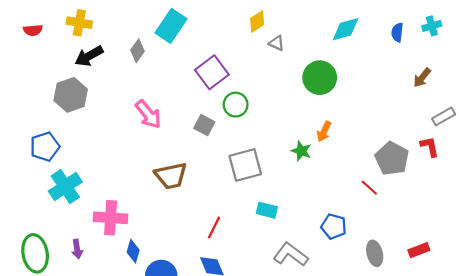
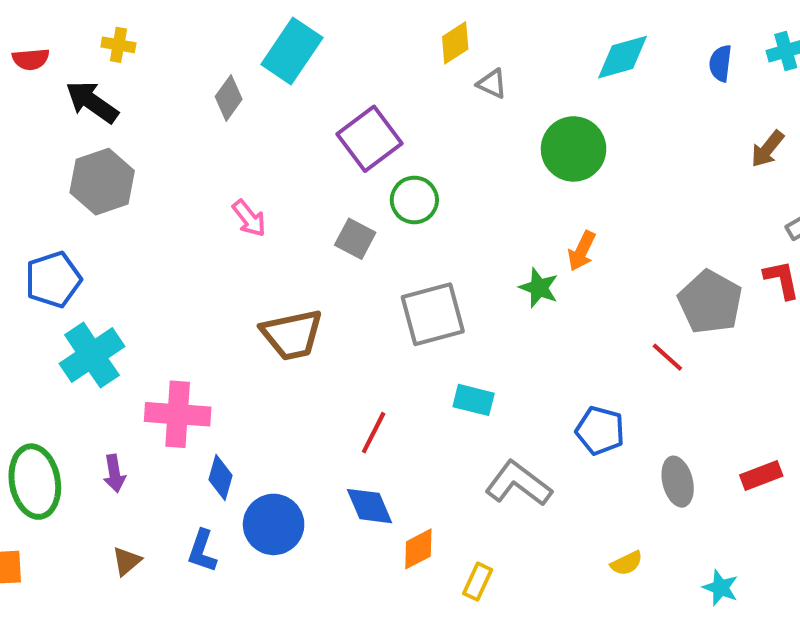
yellow cross: (79, 23) -> (118, 45), size x0.7
black arrow: (89, 56) -> (92, 102), moved, turned 64
pink arrow: (148, 114) -> (249, 218), size x0.7

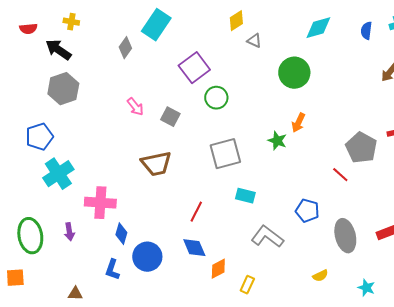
gray square: (355, 239) -> (170, 117), moved
gray ellipse: (678, 482) -> (345, 236), size x1.4
brown triangle: (127, 561) -> (75, 294), moved, turned 42

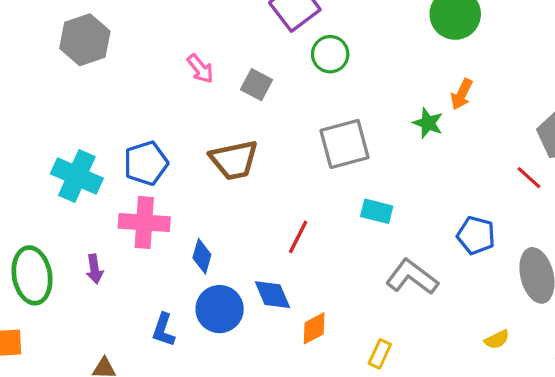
blue pentagon: (39, 137) -> (146, 163), moved
cyan cross: (58, 174) -> (77, 176), turned -32
blue diamond: (121, 234) -> (202, 256), moved
blue diamond: (194, 248) -> (272, 295), moved
orange diamond: (218, 269) -> (314, 328), moved

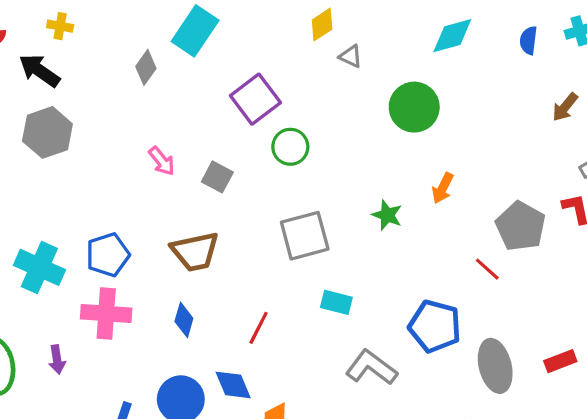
orange arrow: (462, 94) -> (443, 188), moved
blue pentagon: (476, 235) -> (435, 326), size x1.4
blue diamond: (202, 256) -> (184, 320), moved

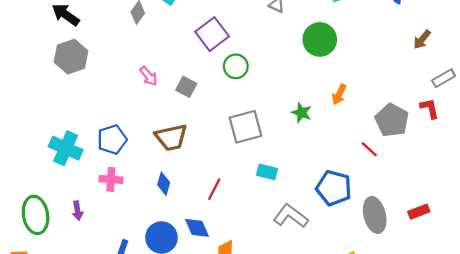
pink cross: (106, 314) -> (111, 179), size x0.7

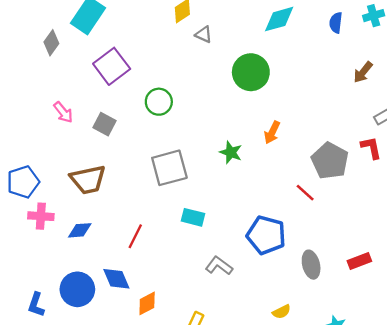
purple square: (212, 34) -> (112, 66), moved
pink cross: (111, 179) -> (41, 216), moved
blue diamond: (164, 184) -> (80, 230), turned 70
gray ellipse: (375, 215) -> (311, 265), size x0.7
gray L-shape: (291, 216) -> (219, 266), size x0.7

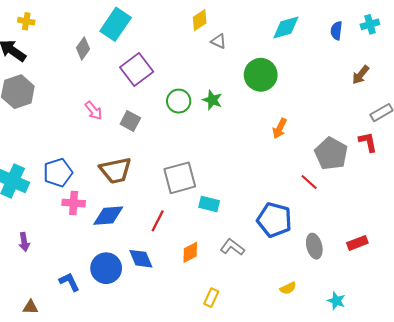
green star: (231, 152) -> (212, 100), moved
gray square: (169, 168) -> (180, 178), moved
blue diamond: (80, 230) -> (108, 216), size x1.4
orange diamond: (147, 303) -> (190, 252), moved
blue L-shape: (36, 305) -> (69, 282), turned 135

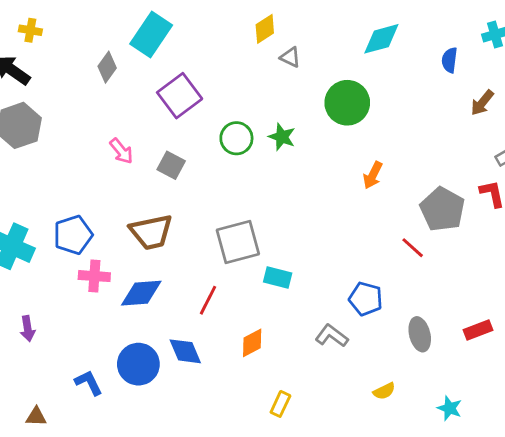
blue semicircle: (336, 31) -> (450, 60), moved
blue pentagon: (274, 220) -> (366, 299), size x0.7
gray L-shape: (232, 247) -> (332, 336), moved

